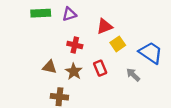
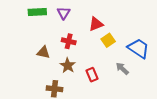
purple triangle: (69, 14) -> (64, 13), turned -40
brown triangle: (50, 67) -> (43, 52), moved
red rectangle: (100, 68) -> (92, 75), moved

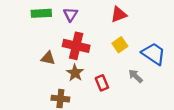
red triangle: (96, 24) -> (119, 14), moved
red cross: (69, 41) -> (76, 46), size x1.6

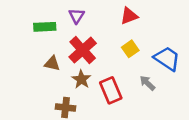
green rectangle: (41, 13) -> (45, 27), moved
red cross: (76, 46) -> (83, 50), turned 35
red rectangle: (102, 83) -> (111, 90), size x1.5

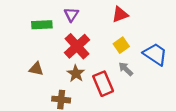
brown triangle: (52, 63) -> (36, 69), moved
gray arrow: (147, 83) -> (126, 69), moved

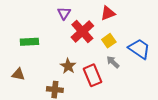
green rectangle: (42, 25) -> (29, 42), moved
red cross: (77, 46) -> (82, 32), moved
brown triangle: (36, 69) -> (18, 74), moved

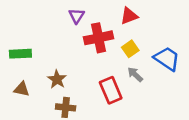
red cross: (82, 32) -> (99, 38), turned 30
green rectangle: (29, 42) -> (20, 54), moved
brown star: (68, 66) -> (57, 79), moved

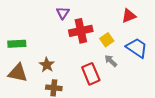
red triangle: (129, 16) -> (129, 16), moved
brown triangle: (22, 89) -> (18, 73), size x1.5

